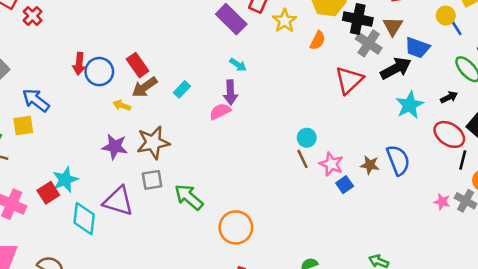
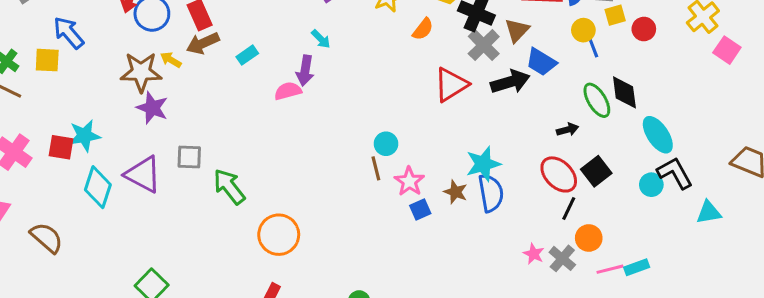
cyan star: (410, 105) -> (483, 164), moved
brown star: (153, 143) -> (141, 72), moved
red square: (48, 193) -> (61, 147), turned 30

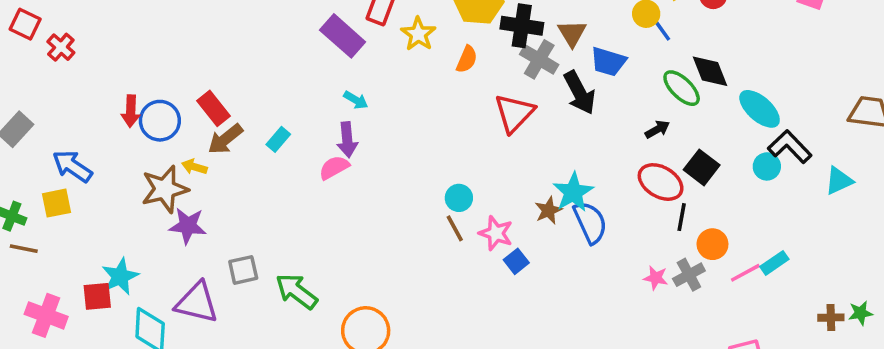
black arrow: (510, 82) -> (580, 93), turned 93
brown star: (456, 192) -> (548, 210), moved, turned -30
gray cross: (562, 258) -> (689, 275), turned 36

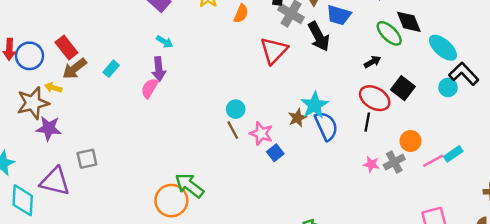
pink semicircle: (334, 168) -> (150, 88), turned -30
black line: (682, 217) -> (367, 122), moved
green arrow: (296, 291) -> (189, 185), moved

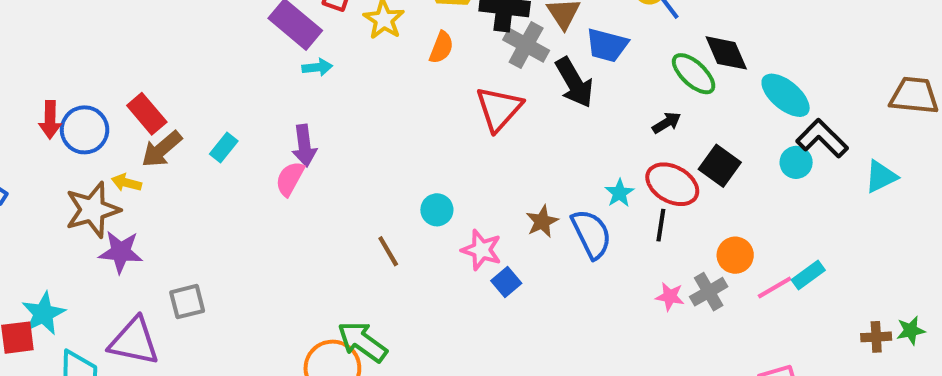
cyan arrow: (165, 42) -> (317, 67), moved, turned -35
cyan star: (314, 105) -> (619, 193), moved, size x0.6
brown line: (233, 130) -> (388, 251), moved

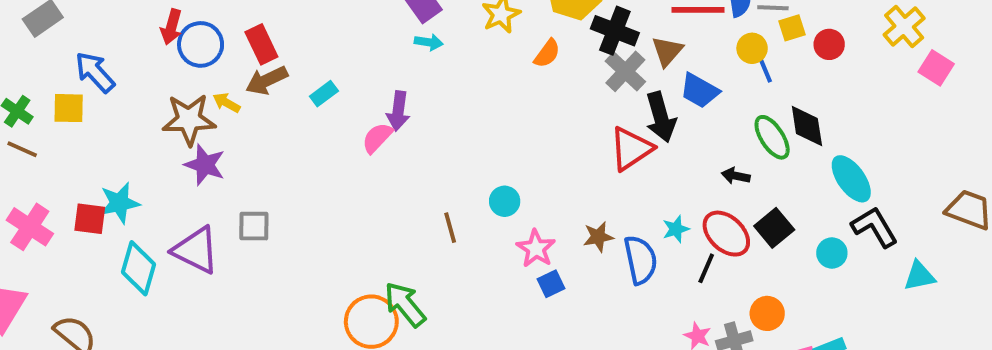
red triangle: (499, 109) -> (631, 149), moved
black arrow: (667, 123) -> (736, 176), turned -152
cyan circle: (796, 162) -> (832, 253), moved

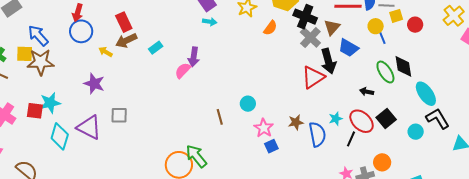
blue circle: (201, 44) -> (81, 31), moved
brown star: (189, 120) -> (41, 62), moved

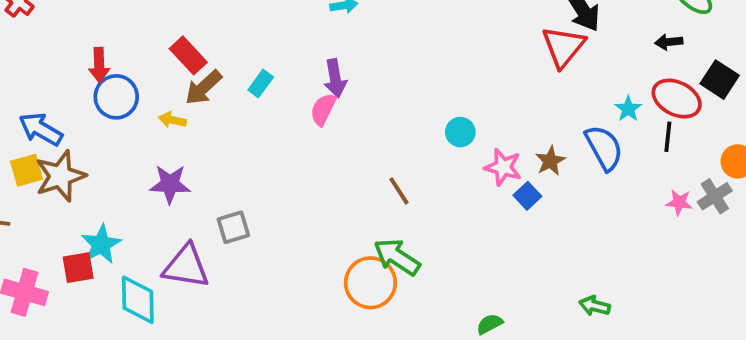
brown line: (220, 117) -> (399, 191), moved
brown star: (296, 122) -> (550, 161), moved

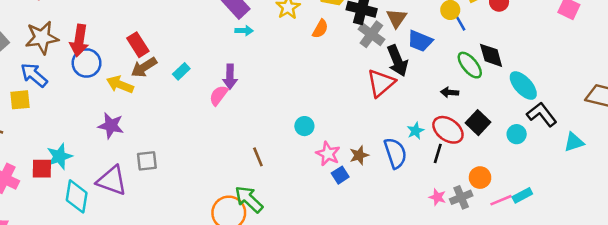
red arrow: (99, 65) -> (79, 40), size x1.4
yellow arrow: (172, 120) -> (120, 85), size x1.5
brown star: (60, 176) -> (42, 38), moved

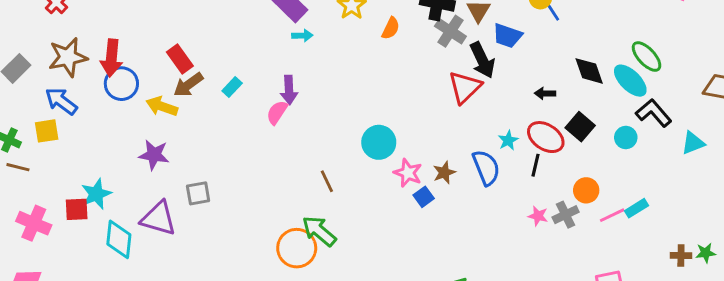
black diamond: (491, 55) -> (589, 71), moved
green ellipse: (470, 65) -> (647, 57), moved
cyan circle: (304, 126) -> (379, 142), size x1.5

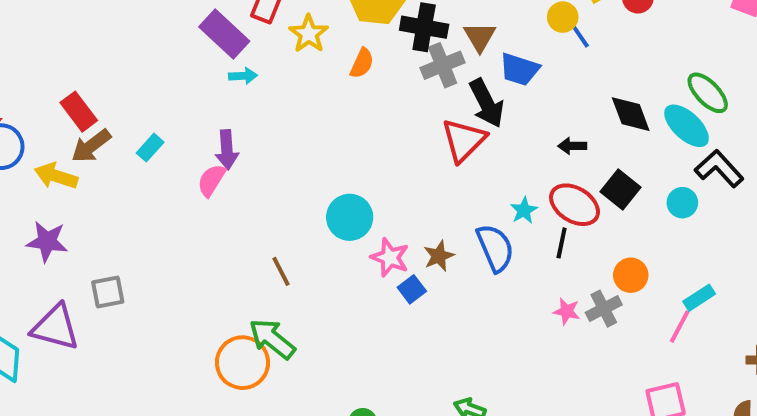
gray cross: (450, 31) -> (443, 65), turned 36
pink line: (612, 215) -> (680, 327), moved, turned -35

